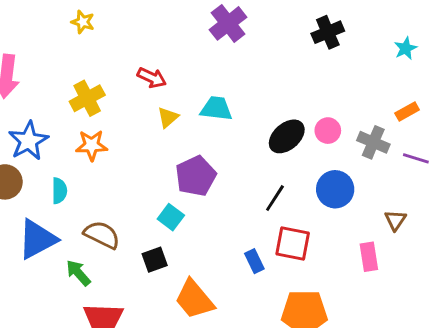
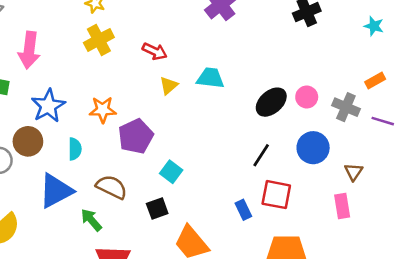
cyan star: (406, 48) -> (374, 26), turned -30
yellow cross: (87, 98) -> (99, 40), moved
purple pentagon: (196, 176) -> (136, 136), moved
brown triangle: (395, 220) -> (354, 172), moved

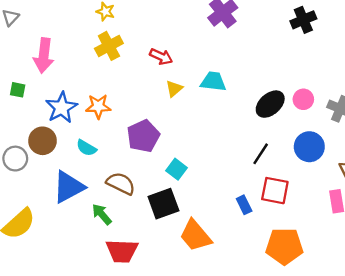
orange star: (103, 110) -> (98, 106), moved
cyan semicircle: (75, 149) -> (86, 148), turned 120
black square: (157, 209) -> (163, 204), size x1.5

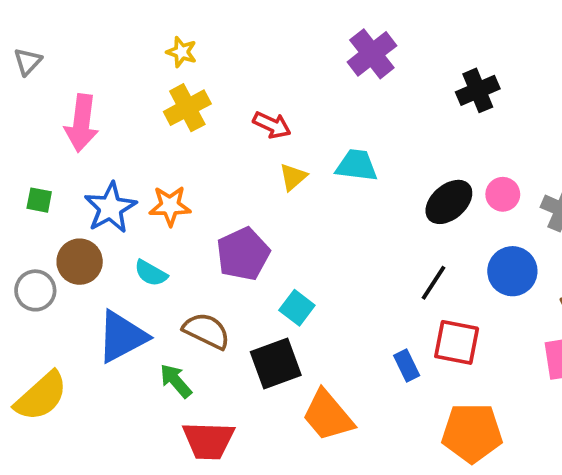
black cross: (303, 20) -> (478, 90), moved
green square: (18, 90) -> (39, 200), moved

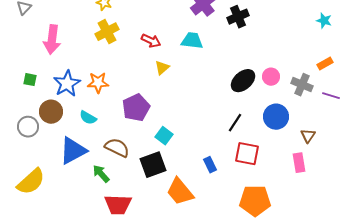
black cross: (478, 90) -> (238, 17), moved
cyan trapezoid: (357, 165) -> (192, 41), moved
blue rectangle: (407, 365) -> (210, 165), moved

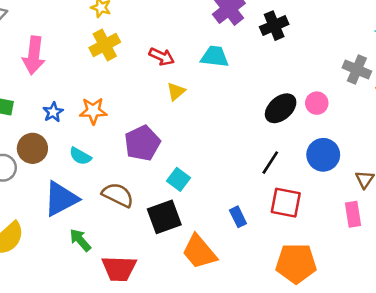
blue star: (67, 84) -> (53, 112), size x0.6
gray cross: (302, 85) -> (357, 69), moved
green arrow: (101, 174) -> (80, 240), moved

